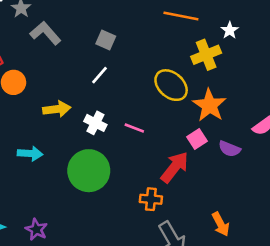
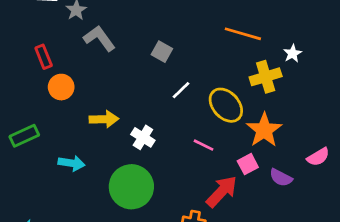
white line: (99, 75) -> (181, 90), moved
pink line: (134, 128) -> (203, 145), moved

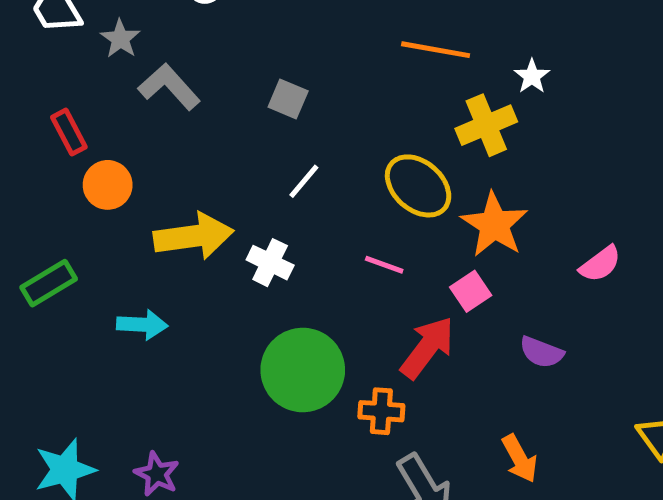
white line: (181, 90) -> (304, 181), moved
yellow arrow: (104, 119) -> (194, 236), size x1.4
purple semicircle: (281, 178) -> (542, 352), moved
green circle: (131, 187) -> (303, 370), moved

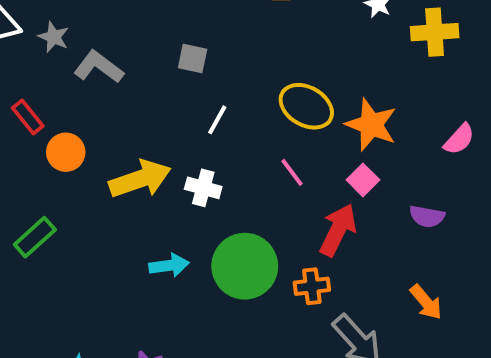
yellow cross: (486, 125) -> (435, 32), moved, turned 30
pink line: (384, 265) -> (292, 172), turned 44
cyan arrow: (142, 325) -> (169, 265), moved

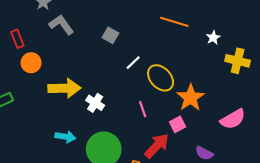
white line: (217, 120) -> (133, 63), moved
pink semicircle: (459, 139) -> (233, 119), size x1.4

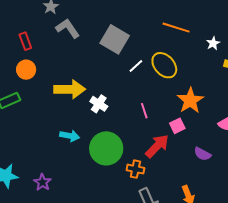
gray square: (110, 35) -> (115, 39), size x1.8
orange circle: (31, 63) -> (26, 70), moved
yellow ellipse: (161, 78) -> (164, 65), moved

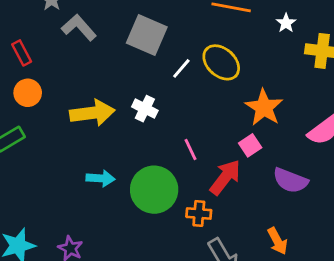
white cross: (99, 104) -> (145, 109), moved
pink line: (144, 111) -> (191, 149), moved
purple semicircle: (202, 154) -> (290, 180), size x1.4

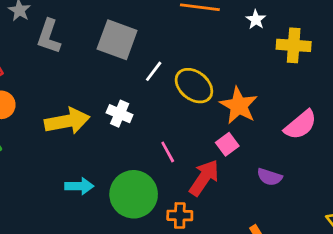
gray L-shape: (79, 28) -> (49, 36), turned -116
yellow ellipse: (221, 62) -> (194, 86), moved
purple semicircle: (290, 180) -> (270, 177), size x0.7

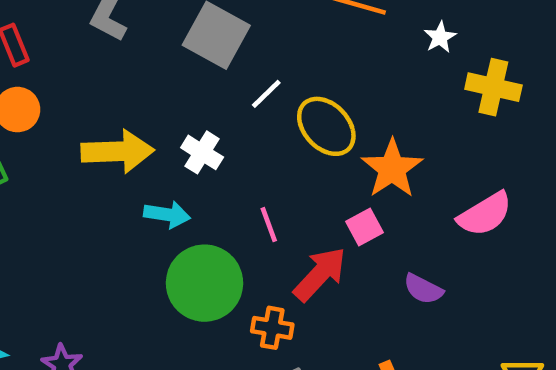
cyan arrow: (79, 186) -> (167, 215), moved

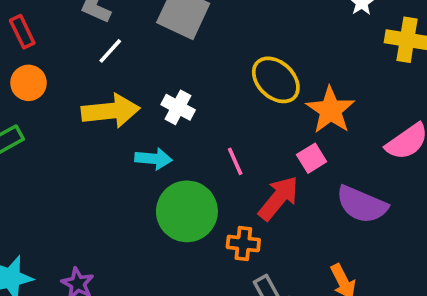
white line: (266, 94) -> (110, 51), moved
purple semicircle: (423, 289) -> (362, 204), size x1.6

